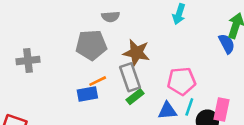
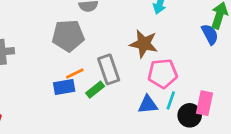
brown star: (136, 53) -> (144, 44), moved
green rectangle: (135, 97) -> (95, 90), moved

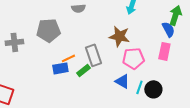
gray pentagon: (68, 36) -> (48, 30), moved
cyan line: (171, 100) -> (139, 87), moved
pink rectangle: (205, 103) -> (164, 51), moved
blue triangle: (148, 105) -> (122, 81), turned 35

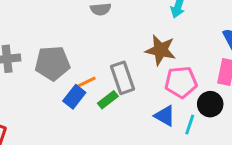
gray pentagon: (48, 30) -> (52, 63), moved
blue rectangle: (60, 68) -> (74, 97), turned -42
black circle: (153, 89) -> (210, 104), moved

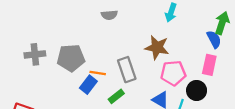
orange line: (86, 82) -> (98, 73), turned 35
green rectangle: (108, 100) -> (116, 96), moved

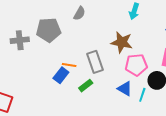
gray semicircle: (109, 15) -> (79, 13), turned -56
gray cross: (35, 54) -> (20, 40), moved
gray pentagon: (71, 58) -> (49, 30), moved

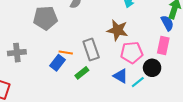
gray cross: (20, 40) -> (17, 53), moved
cyan line: (142, 95) -> (138, 82), turned 32

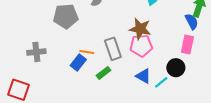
pink pentagon: (132, 53) -> (141, 46), moved

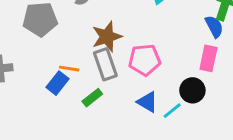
brown star: (140, 29) -> (107, 37), moved, turned -30

